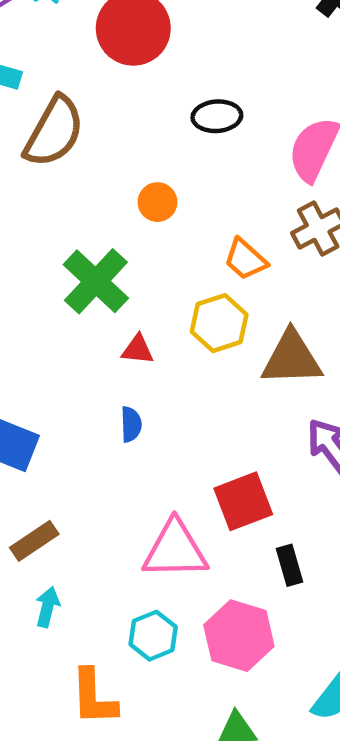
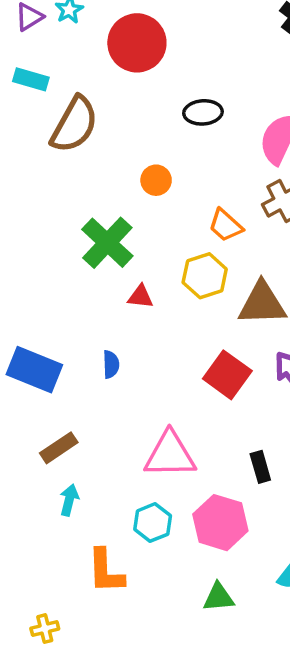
blue semicircle: (131, 424) -> (111, 364), moved
red square: (243, 501) -> (227, 375), moved, turned -33

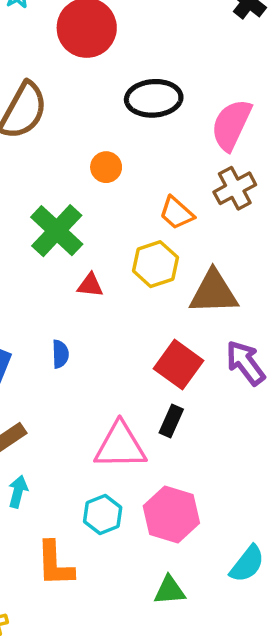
black ellipse: (203, 112) -> (154, 98), size x1.4
black rectangle: (260, 467) -> (171, 421), moved, turned 40

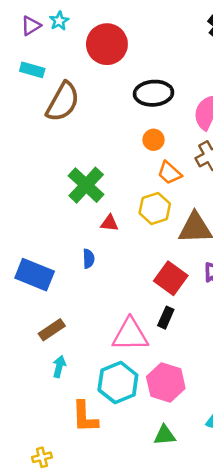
orange circle: (106, 167) -> (154, 140), moved
blue semicircle: (60, 354) -> (89, 259), moved
cyan hexagon: (103, 515) -> (118, 383), size x1.5

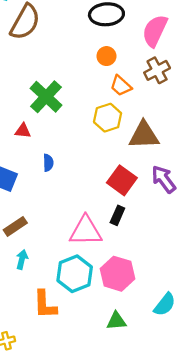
red triangle: (109, 223) -> (23, 131), moved

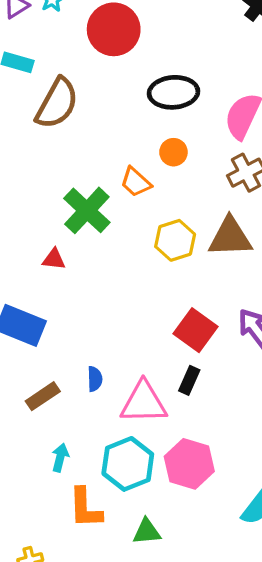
orange trapezoid: (121, 86) -> (136, 182), moved
brown triangle: (144, 135) -> (230, 237), moved
blue semicircle: (48, 163) -> (95, 379), moved
cyan arrow: (22, 259) -> (60, 458), moved
green triangle: (116, 321) -> (147, 532), moved

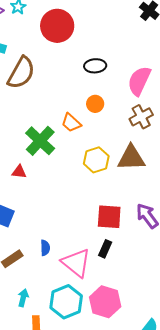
black ellipse: (173, 92) -> (95, 66), size x0.7
red square: (196, 330) -> (109, 217), turned -32
pink triangle: (144, 403) -> (76, 263), turned 40

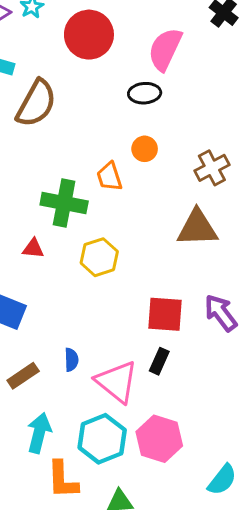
pink semicircle: (139, 81) -> (165, 49), moved
orange trapezoid: (71, 123) -> (109, 177), turned 30
green cross: (40, 141) -> (64, 203), turned -32
yellow hexagon: (96, 160) -> (99, 257), moved
cyan arrow: (23, 298) -> (39, 433), size x1.5

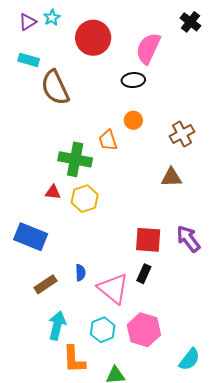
brown semicircle: (36, 103) -> (55, 87), turned 126
brown triangle: (197, 228) -> (171, 177), size x0.7
yellow hexagon: (99, 257) -> (85, 199), moved
cyan hexagon: (102, 439) -> (103, 330), size x0.7

